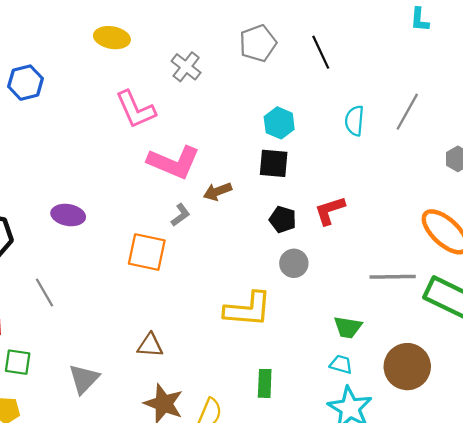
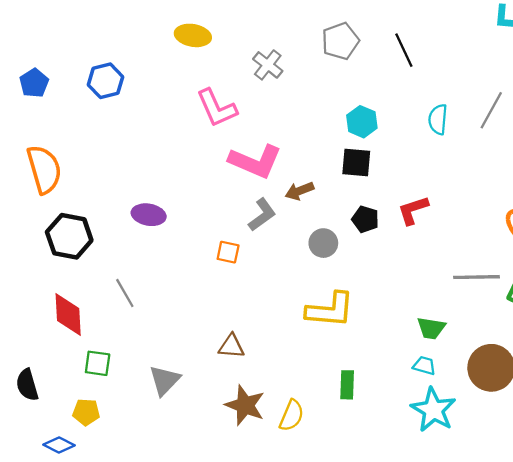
gray L-shape: (180, 215) -> (262, 215), size x1.4
orange square: (147, 252) -> (228, 252), size x0.6
gray circle: (294, 263) -> (323, 243), moved

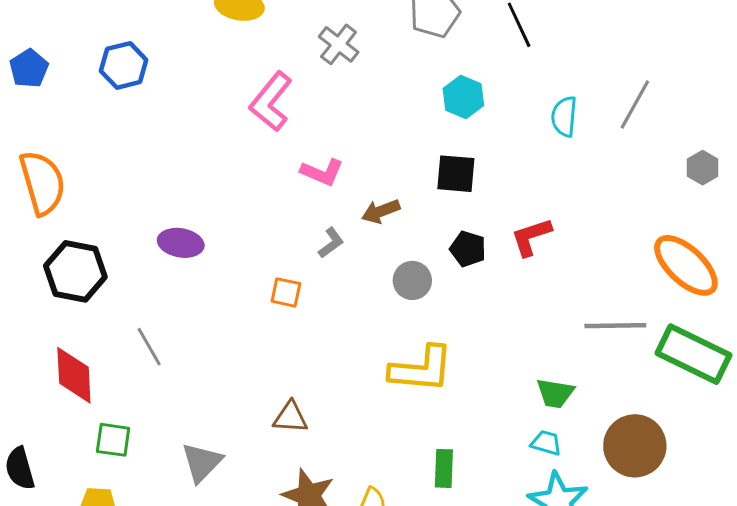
pink L-shape: (217, 108) -> (271, 102), turned 63
cyan hexagon: (362, 122) -> (463, 97), moved
pink L-shape: (255, 161) -> (322, 172), size x0.6
gray L-shape: (262, 215) -> (331, 243), size x0.7

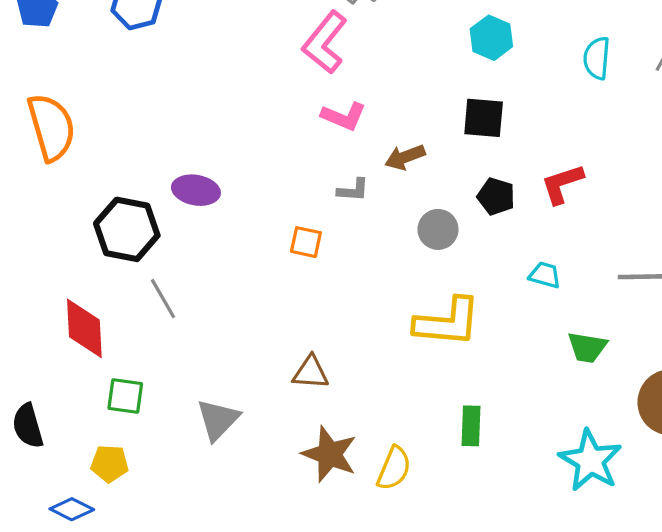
pink L-shape: (271, 102) -> (325, 42), moved
gray L-shape: (331, 243) -> (353, 190), turned 40
black hexagon: (75, 271) -> (127, 229), moved
cyan trapezoid: (546, 443) -> (545, 275), moved

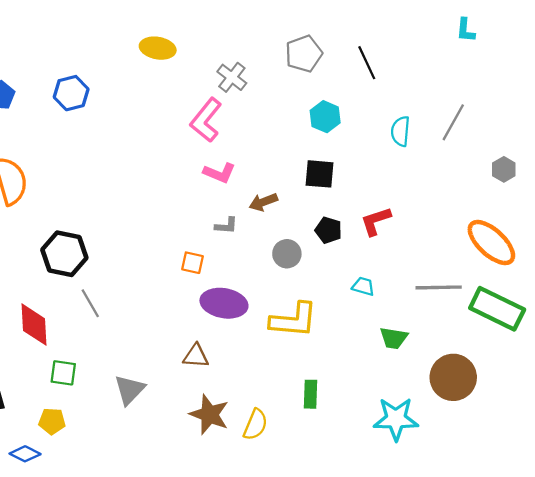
purple ellipse: (196, 190) -> (224, 303), moved, size x1.4
cyan star: (590, 460) -> (396, 419), turned -30

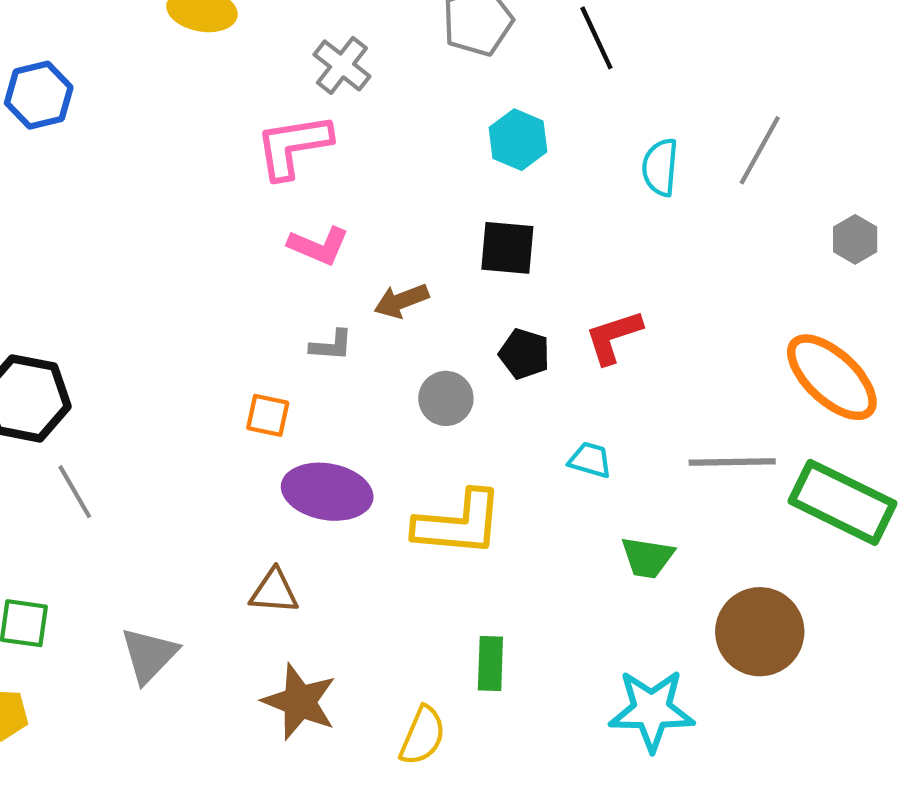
pink L-shape: (206, 120) -> (293, 146), turned 42
yellow semicircle: (255, 425) -> (423, 736), moved

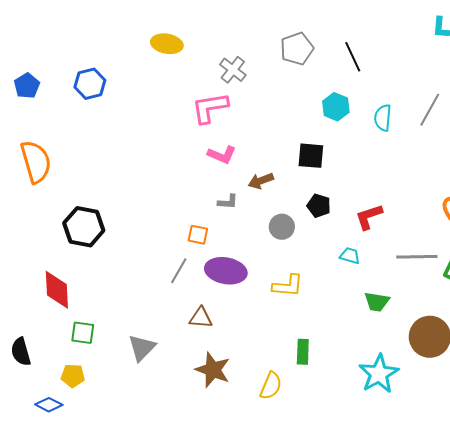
cyan hexagon: (518, 140) -> (336, 107), moved
red L-shape: (613, 337) -> (369, 217), moved
gray line: (75, 492) -> (179, 271), moved, turned 60
yellow L-shape: (459, 524) -> (288, 286), size x0.7
cyan star: (652, 710) -> (379, 374), turned -30

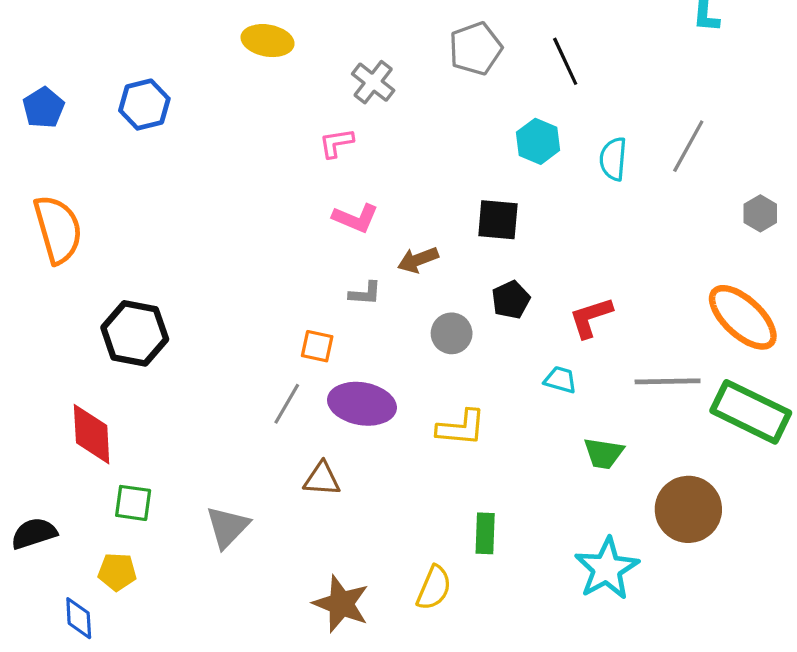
pink L-shape: (210, 108) -> (336, 143), size x0.6
black pentagon: (319, 206) -> (511, 300), turned 30
black semicircle: (21, 352) -> (34, 533), turned 88
brown star: (213, 370) -> (341, 604), moved
blue diamond: (49, 405) -> (79, 618), turned 60

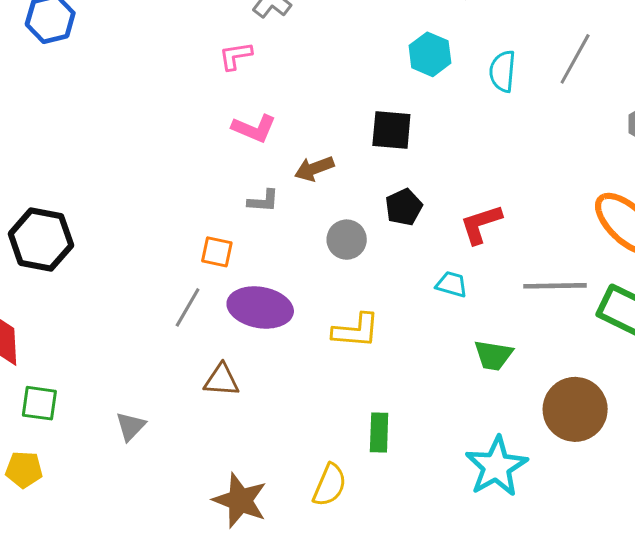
gray triangle: (228, 527) -> (130, 426), size x0.7

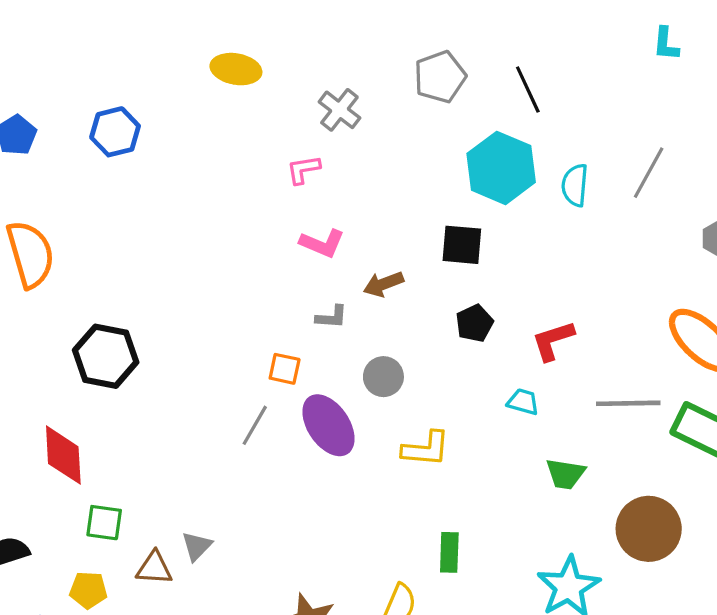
cyan hexagon: (430, 54) -> (501, 168), size x1.6
gray circle: (347, 240) -> (383, 377), moved
purple ellipse: (260, 307) -> (328, 425), turned 46
brown triangle: (222, 380) -> (154, 568), moved

